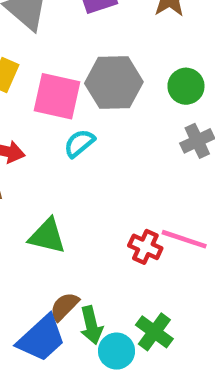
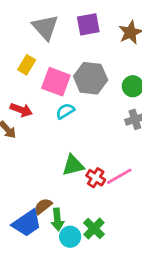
green triangle: (47, 236) -> (73, 165), moved, turned -35
pink line: (184, 239) -> (119, 176), turned -56

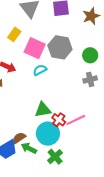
green arrow: (57, 219) -> (29, 148), turned 119
cyan circle: (70, 237) -> (48, 134), moved, size x1.5

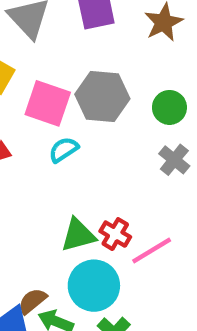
gray cross: (90, 79) -> (174, 160), turned -32
red cross: (59, 120) -> (115, 234), moved

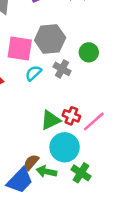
green circle: (169, 107) -> (89, 52), moved
gray cross: (174, 160) -> (62, 69), moved

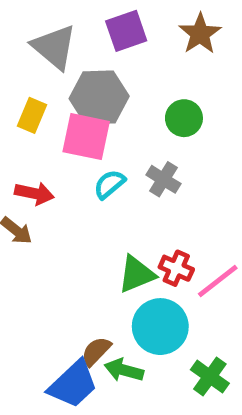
gray hexagon: (50, 39) -> (99, 97), moved
green circle: (89, 52) -> (184, 118), moved
green cross: (81, 173) -> (210, 377), moved

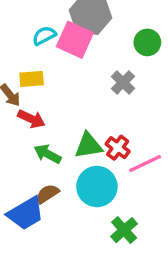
yellow rectangle: (32, 115) -> (32, 79), moved, turned 50
cyan semicircle: (109, 184) -> (44, 36), moved
red arrow: (34, 193) -> (31, 119), moved
green arrow: (124, 370) -> (48, 154), moved

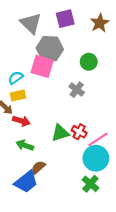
cyan semicircle: (44, 36) -> (16, 78), moved
green arrow: (48, 154) -> (25, 145), moved
cyan circle: (97, 187) -> (96, 158), moved

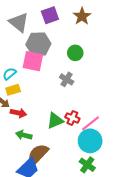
brown semicircle: (38, 167) -> (38, 154), size x1.6

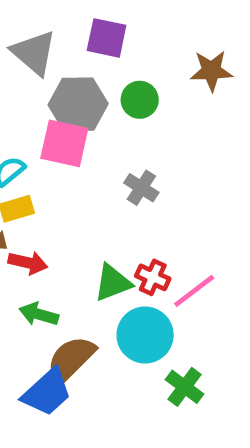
purple square: (50, 15) -> (107, 38), turned 30
brown star: (82, 16) -> (211, 71), moved, turned 30
green circle: (75, 53) -> (140, 100), moved
cyan circle: (90, 141) -> (145, 335), moved

